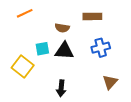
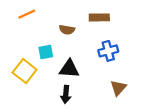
black triangle: (64, 51) -> (69, 69), moved

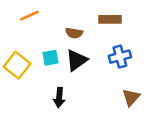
black triangle: (69, 69) -> (77, 60), moved, turned -40
yellow square: (25, 71) -> (17, 65), moved
black arrow: (66, 94) -> (59, 97), moved

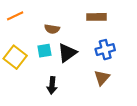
orange line: (29, 16) -> (15, 16), moved
brown semicircle: (74, 33) -> (52, 29), moved
brown triangle: (131, 97) -> (102, 78), moved

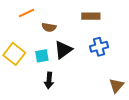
orange line: (15, 16) -> (27, 13), moved
cyan square: (44, 51) -> (42, 56), moved
brown triangle: (102, 78) -> (116, 86), moved

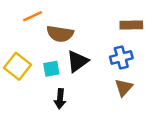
brown rectangle: (91, 16) -> (131, 25), moved
brown semicircle: (49, 27) -> (60, 34), size x1.5
brown triangle: (116, 86) -> (124, 88), moved

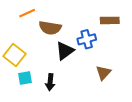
blue cross: (121, 57) -> (87, 39), moved
cyan square: (51, 69) -> (25, 78), moved

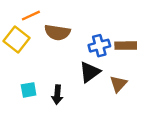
brown rectangle: (110, 20) -> (126, 46), moved
black triangle: (65, 51) -> (90, 72), moved
yellow square: (15, 55) -> (17, 40), moved

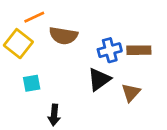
cyan square: (29, 90) -> (32, 83), moved
black arrow: (57, 95) -> (54, 115), moved

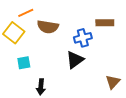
brown rectangle: (139, 50) -> (105, 23), moved
brown triangle: (131, 93) -> (113, 82), moved

